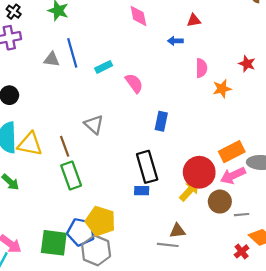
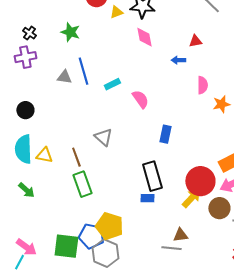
yellow triangle: (30, 144) -> (44, 155), size x0.7

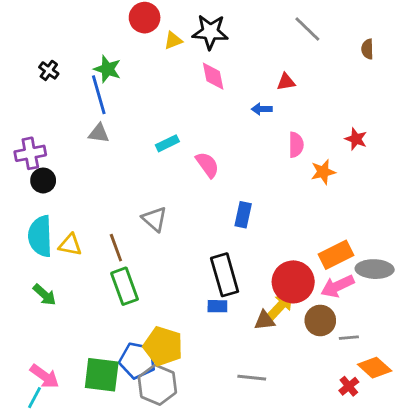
purple cross: (25, 57) -> (30, 153), moved
blue line: (83, 71) -> (99, 95), moved
brown triangle: (180, 235) -> (265, 320), moved

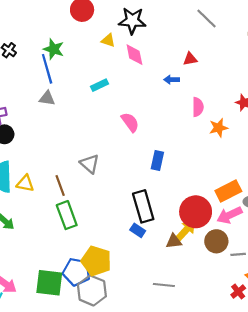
yellow triangle: (173, 40) -> (108, 40), moved, turned 40
cyan rectangle: (167, 143) -> (99, 85), moved
blue rectangle: (217, 306) -> (138, 230), turned 32

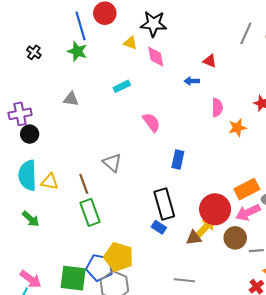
gray line: (207, 19) -> (246, 33), moved, turned 70
red triangle: (190, 59) -> (210, 61), turned 32
blue line: (47, 69) -> (80, 26), moved

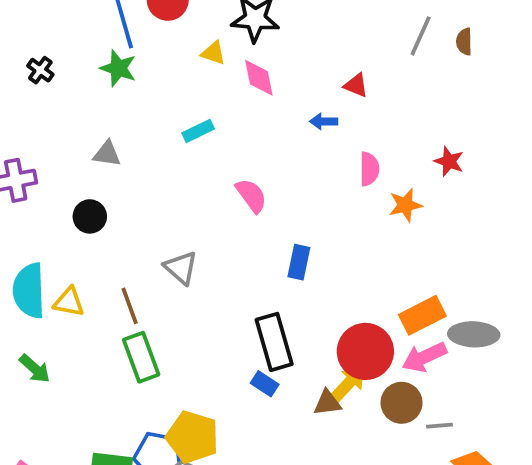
black circle: (30, 134) -> (90, 216), moved

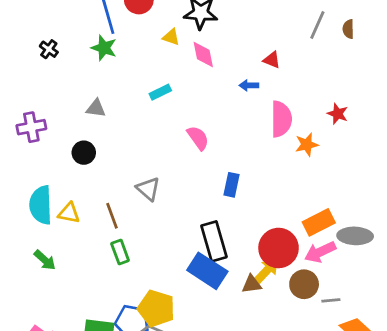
pink semicircle: (369, 169) -> (281, 119), size x1.5
green rectangle: (141, 357) -> (120, 252), size x0.7
blue rectangle: (265, 384) -> (207, 271), size x2.0

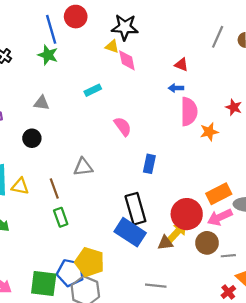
yellow triangle: (171, 37) -> (112, 46), moved
blue arrow: (249, 85) -> (176, 88), moved
gray triangle: (148, 189) -> (83, 167), turned -48

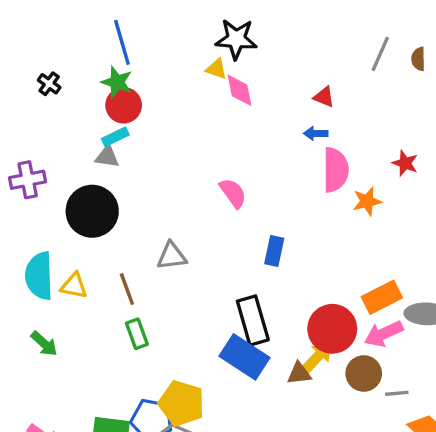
red circle: (76, 17) -> (124, 105), moved
cyan rectangle: (93, 90) -> (115, 137), moved
black circle: (32, 138) -> (92, 211), size x1.8

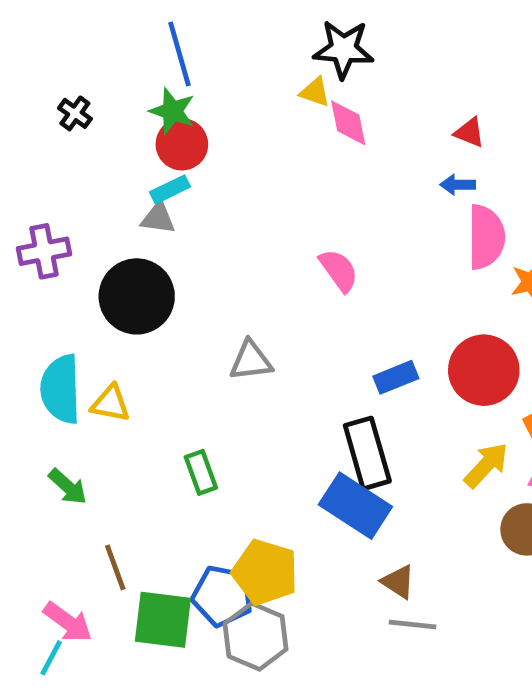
blue rectangle: (274, 251) -> (396, 377), moved, turned 56
brown line: (127, 289) -> (115, 567), moved
red circle: (332, 329) -> (484, 370), moved
yellow arrow: (317, 357) -> (486, 465), moved
brown triangle: (299, 373) -> (398, 582), moved, turned 40

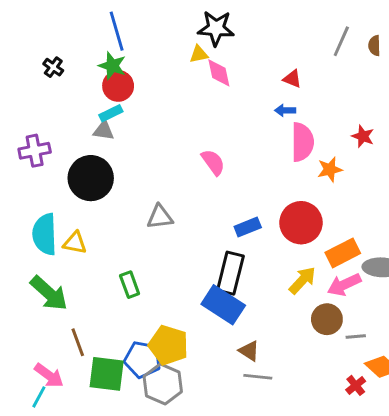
yellow triangle: (315, 92) -> (199, 54), turned -30
black rectangle: (367, 453) -> (230, 273), turned 30
green arrow: (68, 487) -> (49, 293), size x1.6

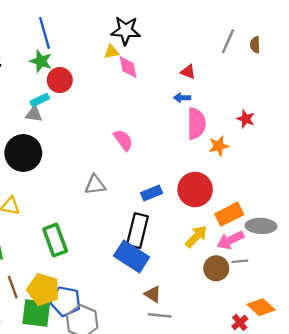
red circle: (118, 86) -> (60, 80), moved
gray triangle: (160, 217) -> (95, 185), moved
green rectangle: (130, 285) -> (55, 240), size x1.5
gray line: (356, 336) -> (240, 261), moved
yellow pentagon: (168, 345) -> (43, 289), moved

